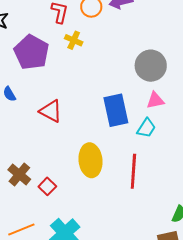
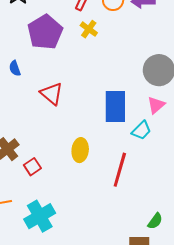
pink triangle: (155, 100) -> (156, 105), turned -42
yellow ellipse: (90, 160) -> (80, 150), size x0.7

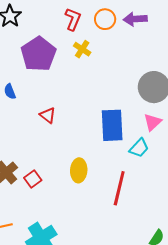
red triangle: (52, 94) -> (48, 115), size x0.7
red square: (32, 167) -> (33, 179), moved

